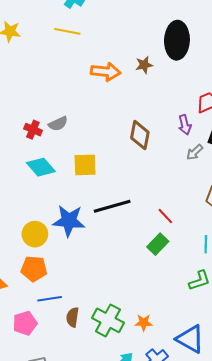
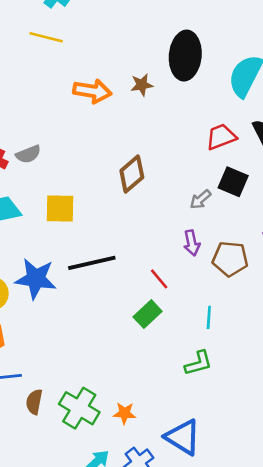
purple arrow: (185, 125) -> (192, 243), moved
brown diamond: (140, 135) -> (132, 174), turned 36

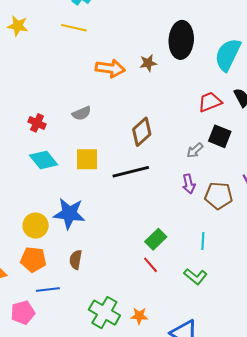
gray semicircle: (28, 154) -> (82, 113), moved
black line: (92, 263) -> (131, 172), moved
red line: (159, 279) -> (151, 265), moved
green L-shape: (198, 363) -> (196, 276), turned 55
brown semicircle: (34, 402) -> (76, 260), moved

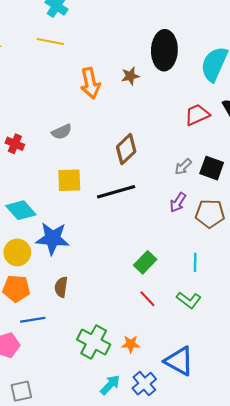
orange arrow: (110, 68) -> (90, 83), turned 72
black square: (220, 136) -> (212, 168), moved
cyan diamond: (44, 160) -> (21, 210), moved
purple arrow: (189, 184) -> (178, 202), turned 48
red line: (151, 265) -> (147, 299), moved

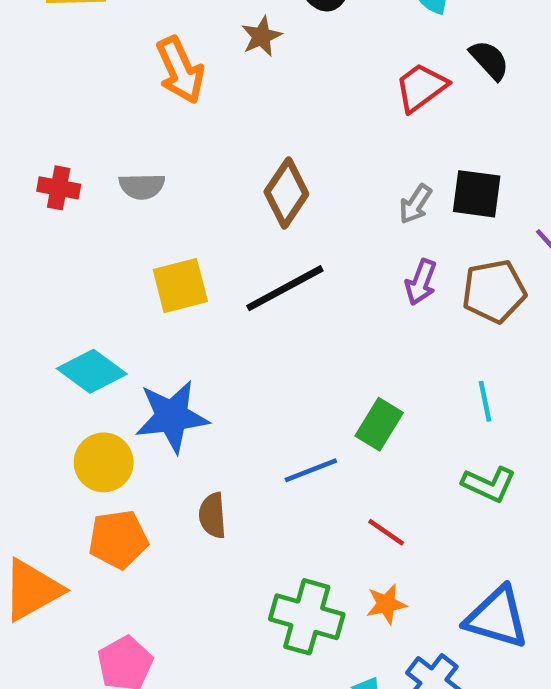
gray semicircle: (62, 132) -> (142, 186), turned 36
red cross: (15, 144) -> (59, 188), moved
red line: (147, 299) -> (386, 532), moved
blue line: (33, 320) -> (311, 470), moved

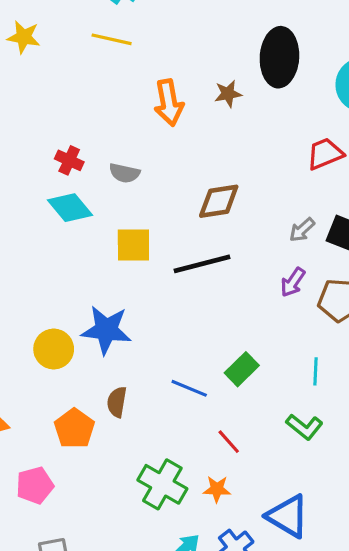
brown diamond: (286, 193) -> (219, 201), turned 33
cyan diamond: (92, 371) -> (70, 208), moved
blue line: (311, 470) -> (189, 388), turned 30
orange pentagon: (118, 539) -> (74, 429), moved, turned 30

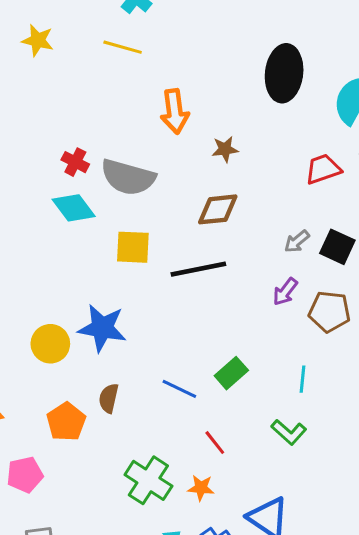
brown star: (228, 94) -> (225, 149), moved
gray semicircle: (124, 173) -> (128, 177), size x1.8

